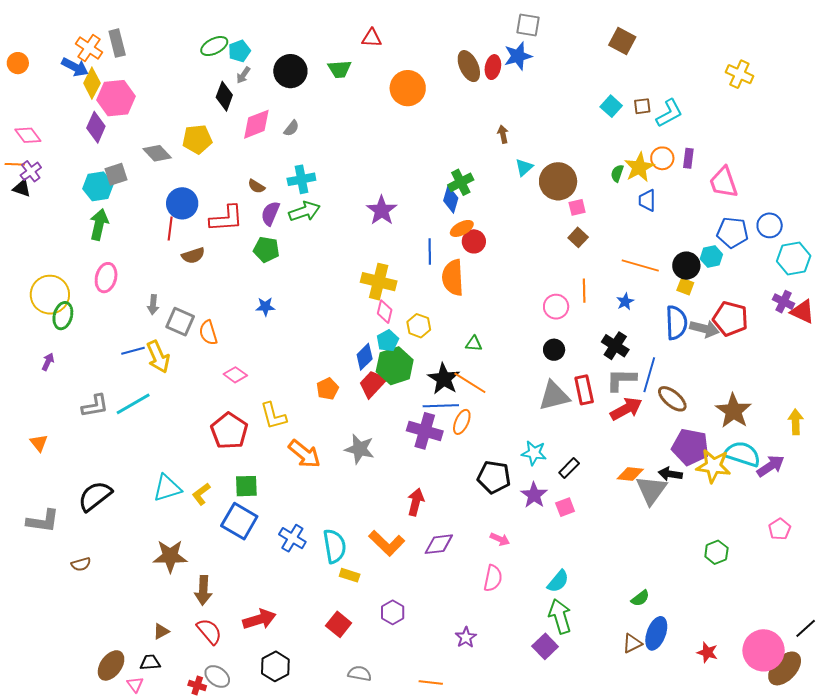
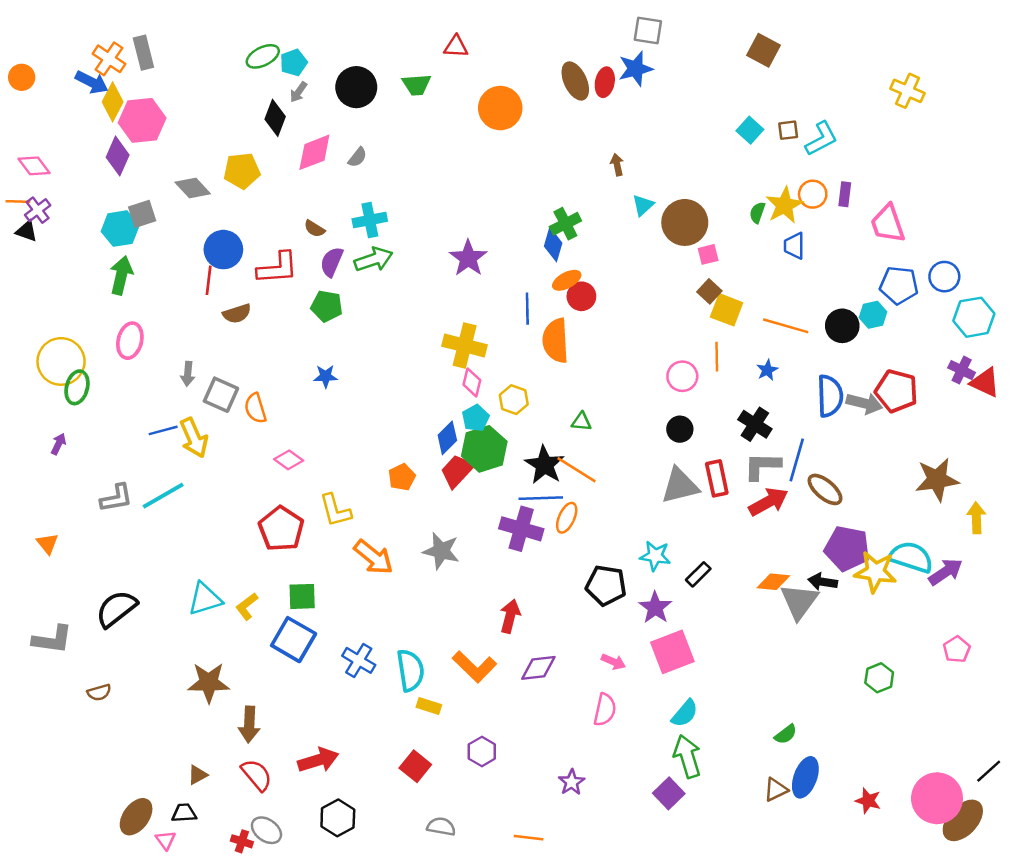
yellow square: (685, 287) -> (727, 310), moved, size x1.5
brown star: (733, 411) -> (937, 480), moved, turned 30
pink square: (565, 507) -> (672, 652), moved, size x1.8

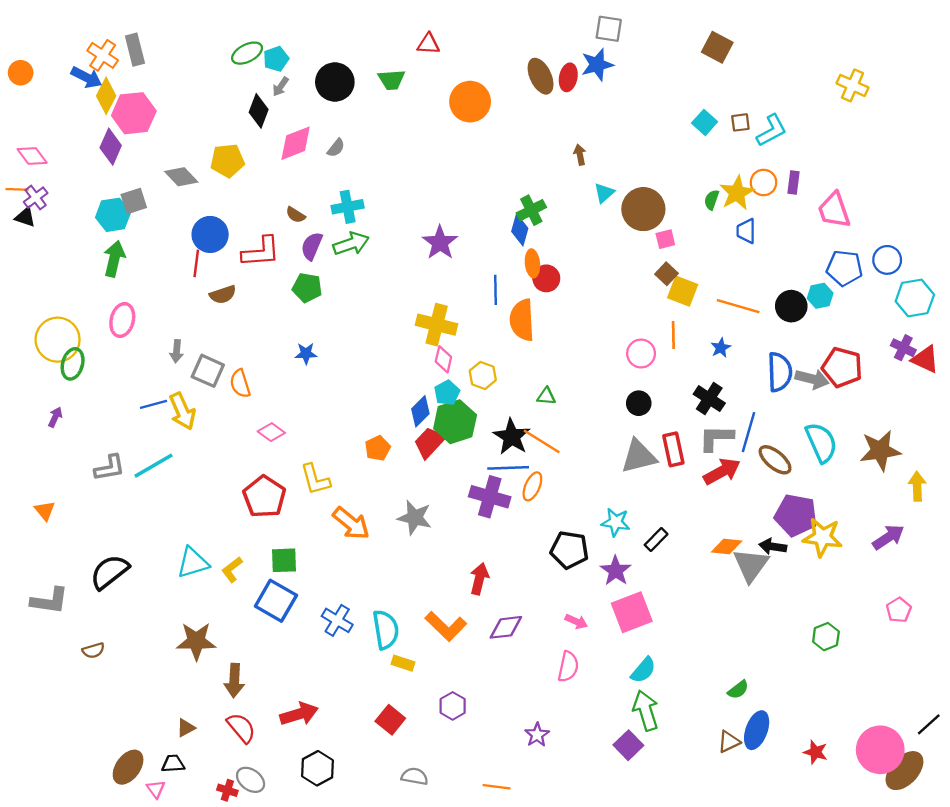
orange ellipse: (567, 280) -> (532, 263), turned -68
cyan semicircle: (911, 557) -> (821, 442), moved, turned 48

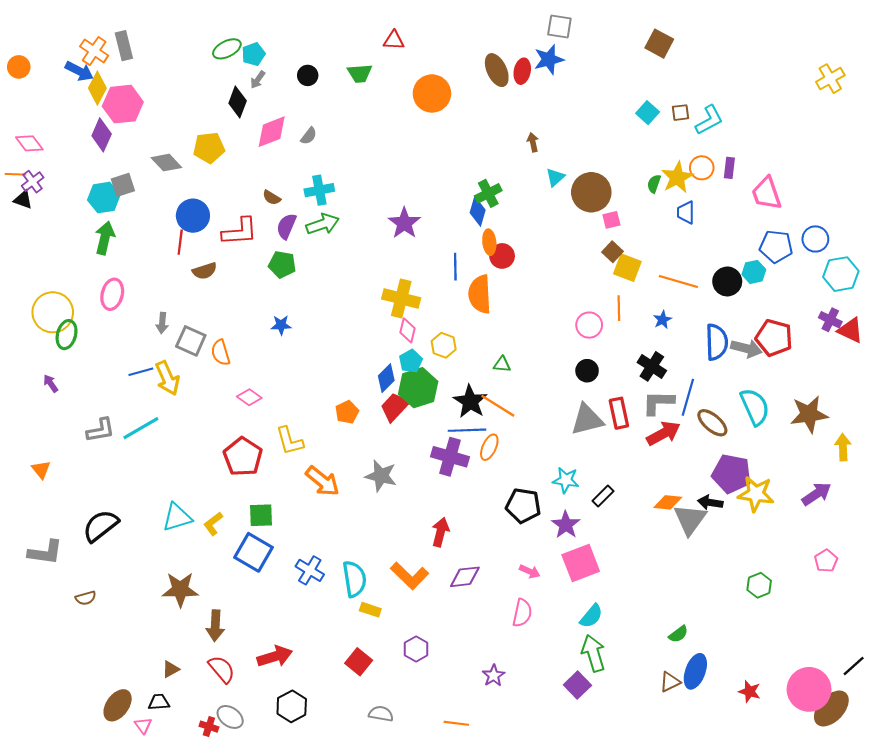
black circle: (335, 82) -> (308, 75), size x0.6
yellow cross: (852, 85) -> (830, 79), moved, turned 36
purple arrow: (55, 417) -> (51, 383), turned -60

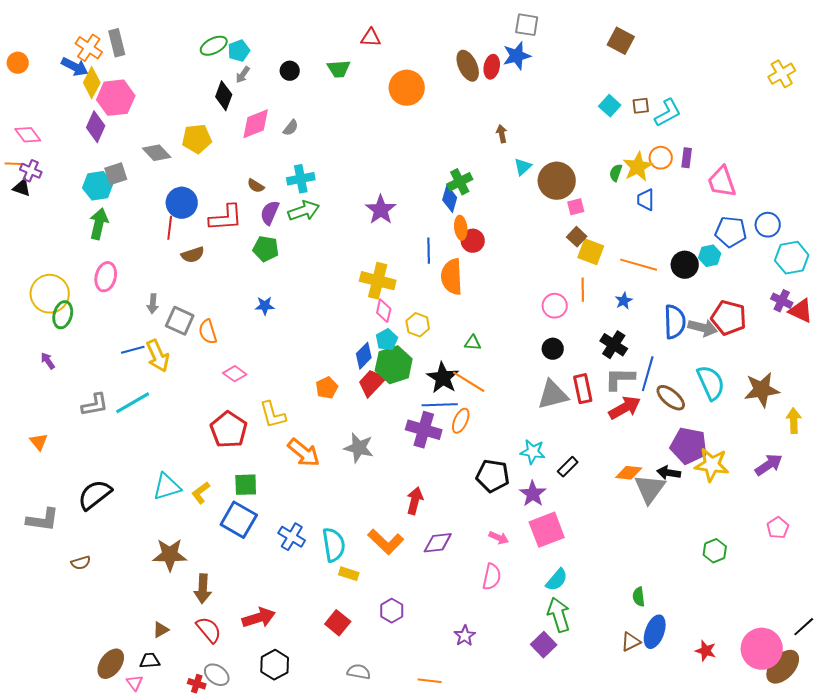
purple cross: (33, 182) -> (31, 171), turned -30
green semicircle: (678, 634) -> (639, 597), turned 120

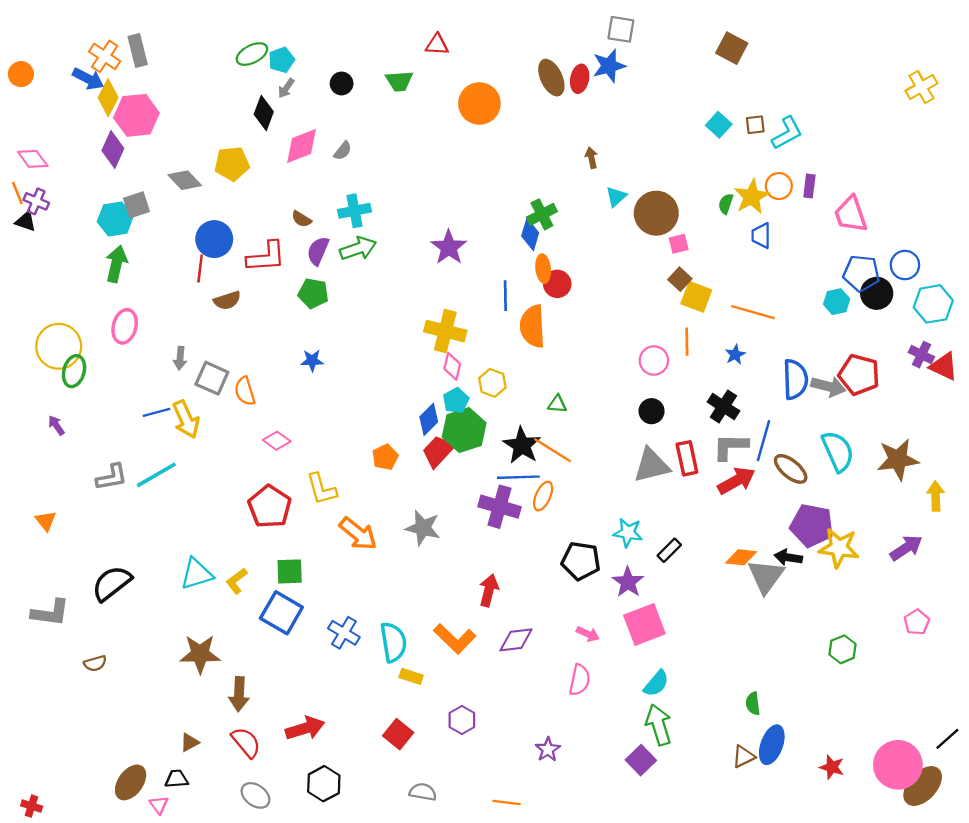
orange line: (15, 164) -> (17, 193), turned 66
black circle: (685, 265) -> (877, 293), moved
red cross: (197, 684) -> (32, 806), moved

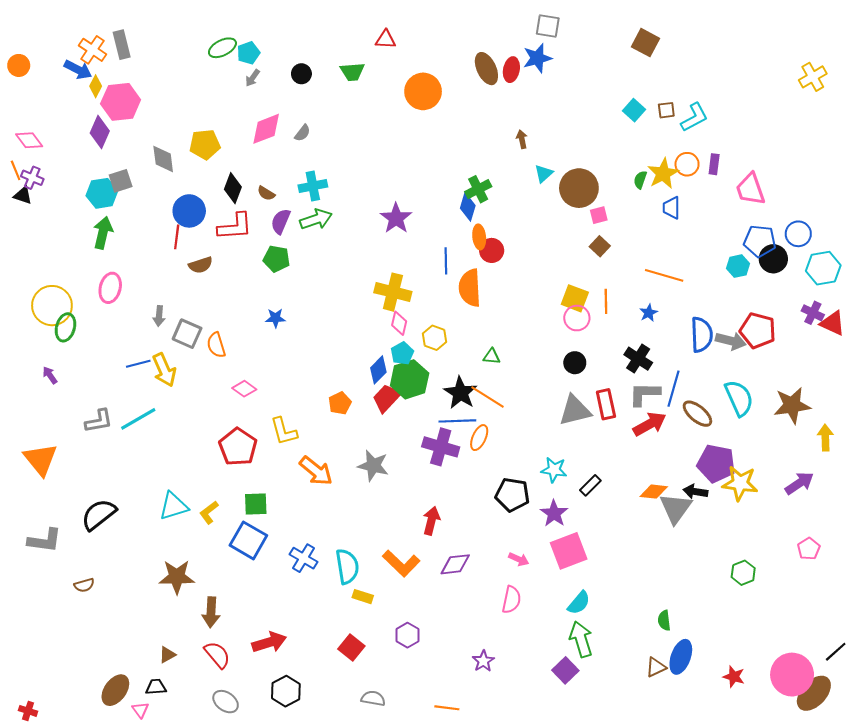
yellow diamond: (108, 98) -> (96, 86), size x0.7
black diamond: (264, 113) -> (233, 188), moved
gray diamond: (185, 180) -> (163, 159), turned 36
yellow square: (696, 297) -> (575, 298), moved
orange triangle: (46, 521) -> (41, 459), size x1.8

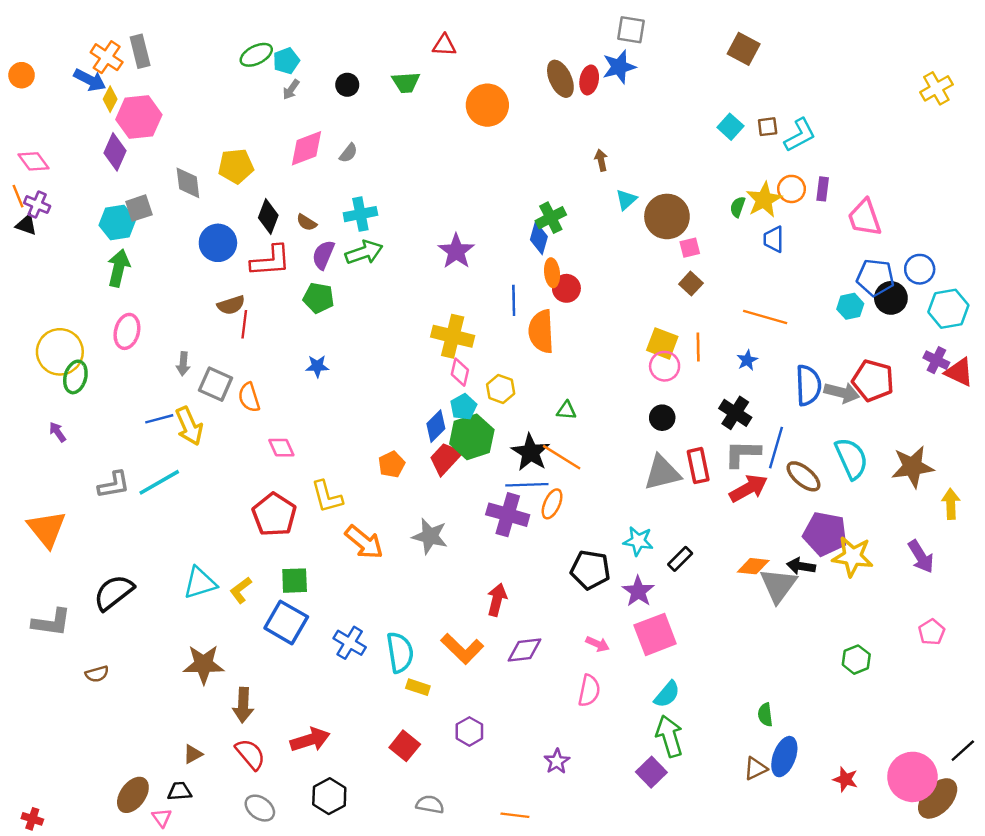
red line: (177, 237) -> (244, 324), moved
pink diamond: (244, 389) -> (281, 448), turned 30
purple arrow: (799, 483) -> (921, 557), turned 92

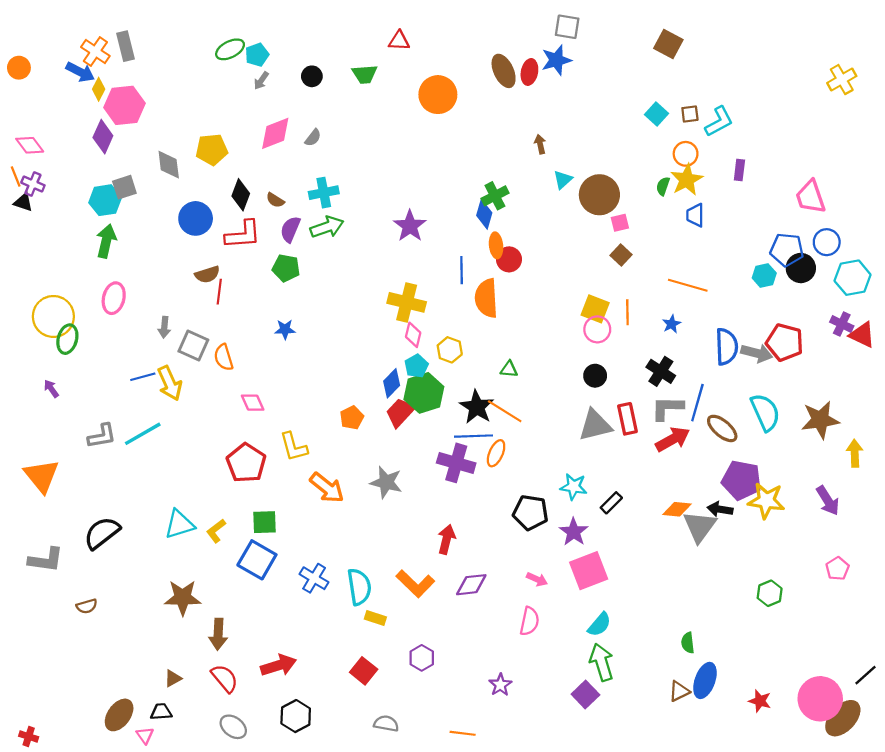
orange circle: (792, 189) -> (686, 154), moved
pink trapezoid: (865, 218) -> (811, 197), moved

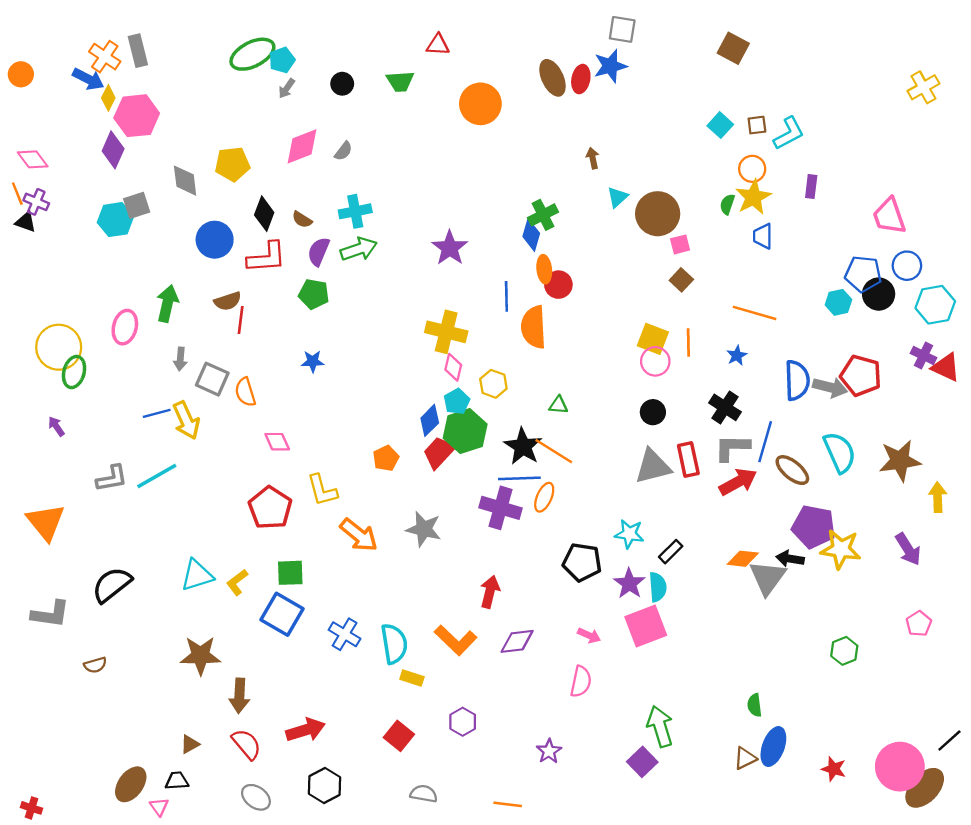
green ellipse: (230, 49) -> (252, 54), size x1.4
green arrow: (106, 241) -> (167, 303), moved
cyan semicircle: (599, 624) -> (658, 587), moved, turned -44

